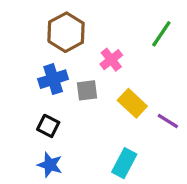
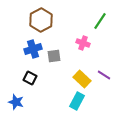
pink cross: (111, 60) -> (83, 43), moved, turned -32
yellow rectangle: (132, 103) -> (82, 79), moved
blue star: (50, 165) -> (16, 102), moved

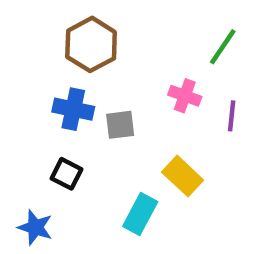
blue cross: (33, 49) -> (73, 109), turned 30
purple line: (104, 75) -> (232, 116), moved, turned 64
cyan rectangle: (77, 101) -> (140, 214), moved

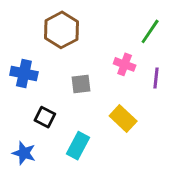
blue cross: (73, 109) -> (24, 73), moved
cyan rectangle: (140, 214) -> (78, 146), moved

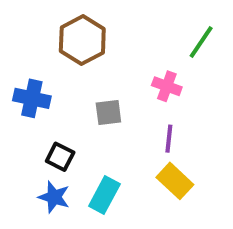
purple line: (156, 78) -> (169, 139), moved
yellow rectangle: (123, 119) -> (175, 181), moved
blue star: (24, 153) -> (54, 197), moved

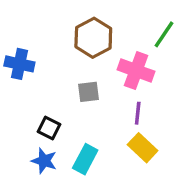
brown hexagon: (82, 40) -> (93, 38), moved
pink cross: (167, 86) -> (136, 71), size x1.5
blue cross: (32, 98) -> (19, 64), moved

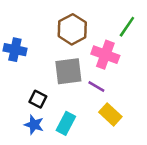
gray square: (88, 92) -> (68, 71), size x1.6
purple line: (138, 113) -> (96, 86), moved, turned -66

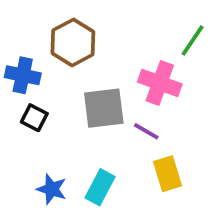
brown hexagon: (72, 29) -> (73, 42), moved
black square: (38, 99) -> (34, 118), moved
yellow rectangle: (110, 114) -> (167, 174), turned 30

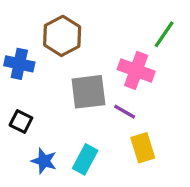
black square: (34, 118) -> (21, 121), moved

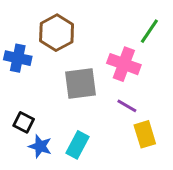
purple line: (125, 112) -> (127, 106), moved
black square: (21, 121) -> (24, 122), moved
yellow rectangle: (143, 148) -> (145, 134), moved

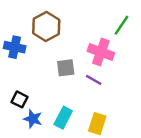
gray square: (81, 84) -> (66, 68), size x0.7
purple line: (127, 106) -> (94, 80), moved
yellow rectangle: (145, 134) -> (97, 124), moved, turned 35

